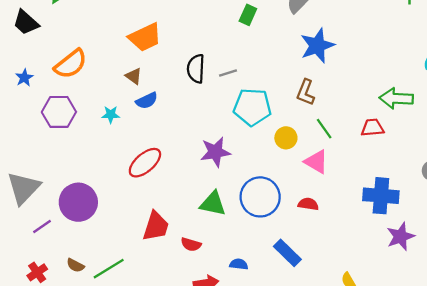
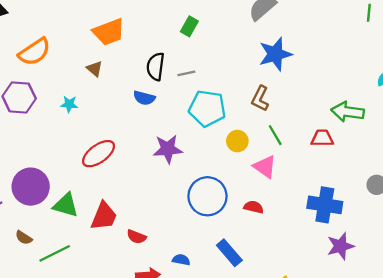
green rectangle: (248, 15) -> (189, 26), moved
blue semicircle: (147, 101) -> (144, 98), moved, turned 35
green triangle: (213, 204) -> (66, 205), moved
brown semicircle: (75, 265) -> (24, 238), moved

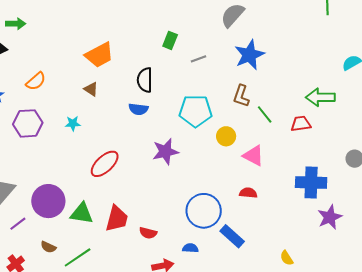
orange semicircle: (34, 52) -> (36, 81), size x0.7
gray line: (186, 73) -> (198, 59), moved
green line: (275, 135) -> (265, 114), moved
blue circle: (207, 196) -> (204, 211), moved

